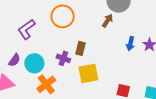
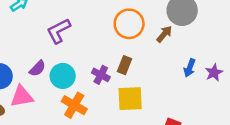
orange circle: (63, 16) -> (129, 24), moved
orange cross: (46, 84) -> (74, 105), turned -30

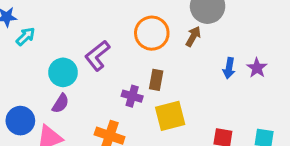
purple L-shape: (59, 31) -> (97, 56), moved
cyan circle: (63, 76) -> (63, 72), moved

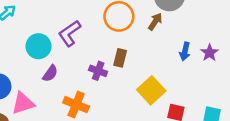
purple semicircle: (60, 103) -> (50, 73), moved
yellow square: (170, 116) -> (151, 90), moved, turned -32

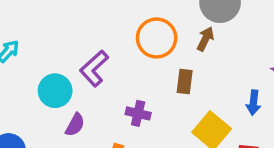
blue arrow: (185, 51) -> (253, 103), moved
brown rectangle: (120, 58) -> (185, 82), moved

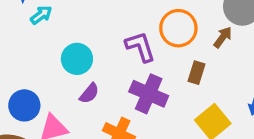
purple L-shape: (94, 68) -> (140, 47), moved, turned 104
purple cross: (138, 113) -> (149, 94), size x1.6

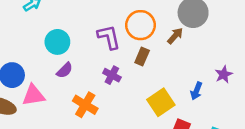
brown rectangle: (197, 73) -> (142, 57), moved
purple cross: (149, 94) -> (112, 75), size x0.6

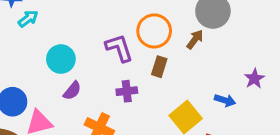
purple cross: (112, 75) -> (127, 91), turned -30
blue arrow: (196, 91) -> (225, 100), turned -90

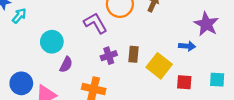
brown rectangle: (159, 67) -> (134, 54), moved
purple star: (254, 79) -> (206, 24), size x1.5

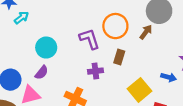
brown rectangle: (134, 54) -> (119, 57), moved
purple semicircle: (66, 65) -> (42, 73), moved

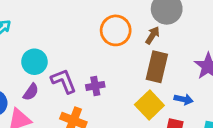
purple L-shape: (89, 39) -> (64, 81), moved
brown rectangle: (119, 57) -> (157, 67), moved, size x1.6
blue arrow: (169, 77) -> (184, 99), moved

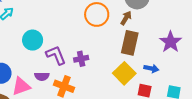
purple semicircle: (31, 92) -> (42, 76), moved, turned 56

